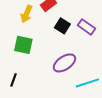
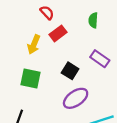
black square: (62, 26) -> (70, 71), moved

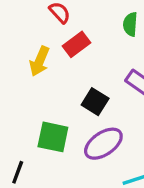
green square: (31, 79) -> (53, 137), moved

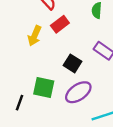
black line: (18, 172) -> (20, 103), moved

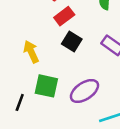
yellow arrow: (35, 36) -> (31, 52), moved, turned 132
black square: (73, 63) -> (72, 42), moved

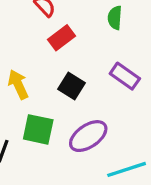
black square: (72, 42) -> (72, 86), moved

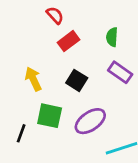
green semicircle: (115, 18) -> (112, 37), moved

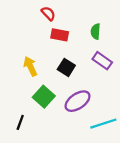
red rectangle: (69, 41) -> (60, 35), turned 48
green square: (50, 116) -> (44, 97), turned 30
black line: (21, 133) -> (20, 122), moved

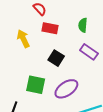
yellow arrow: (30, 66) -> (23, 39), moved
green square: (44, 97) -> (36, 85), turned -30

